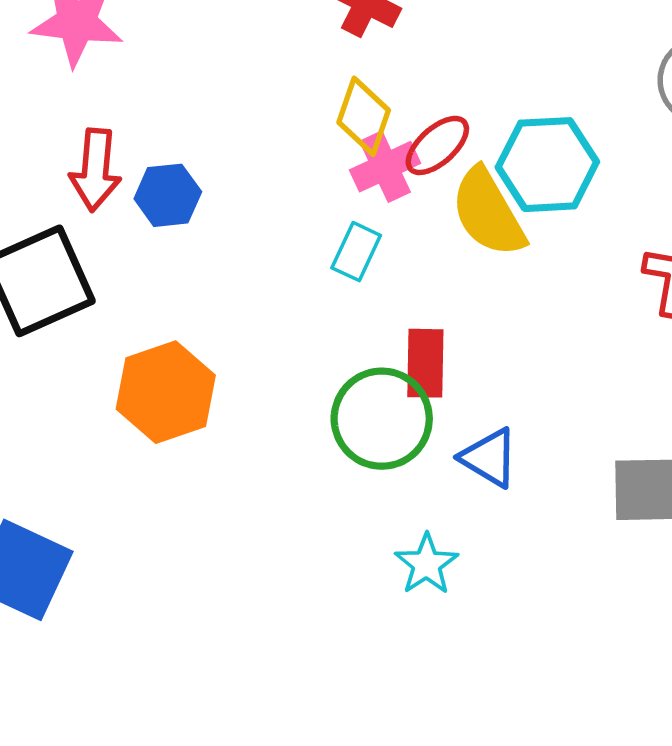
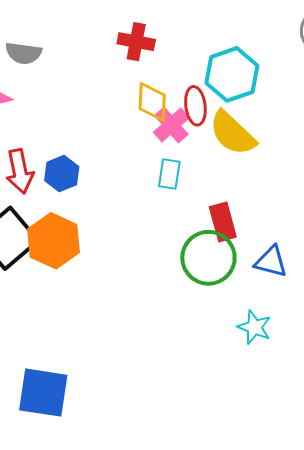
red ellipse: (437, 145) -> (195, 106), turned -39
cyan hexagon: (547, 165) -> (232, 74), moved
orange hexagon: (166, 392) -> (54, 241), moved

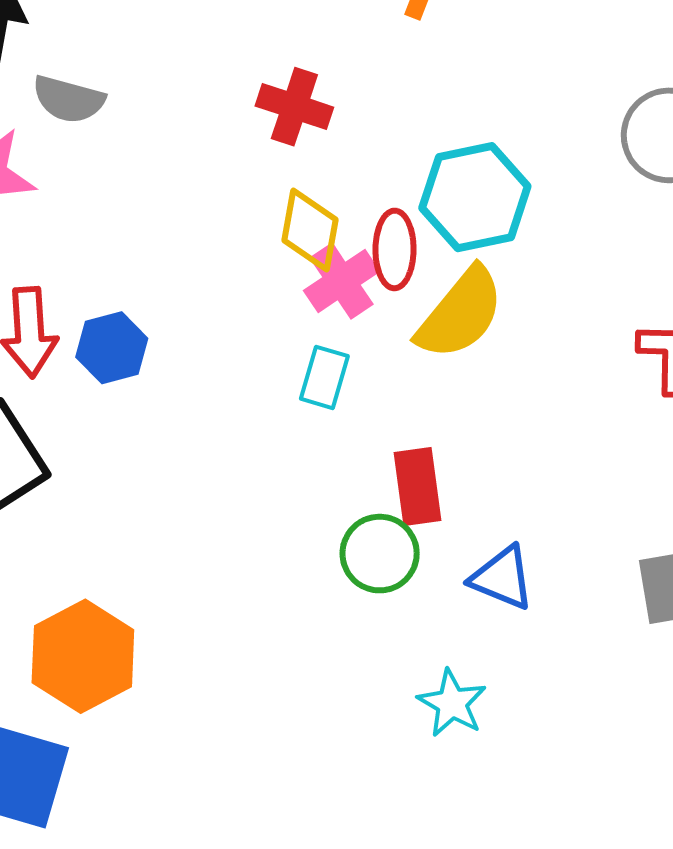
yellow semicircle: (232, 133) -> (460, 313), turned -102
orange hexagon: (54, 241) -> (83, 656), moved
green circle: (208, 258) -> (380, 554), size x0.7

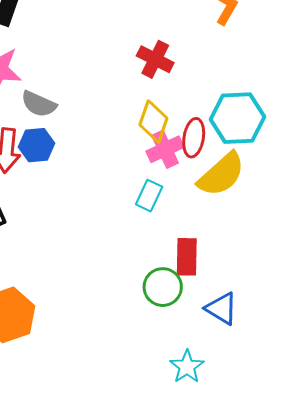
gray semicircle: (68, 99) -> (39, 104), moved
blue hexagon: (112, 348) -> (37, 145), moved

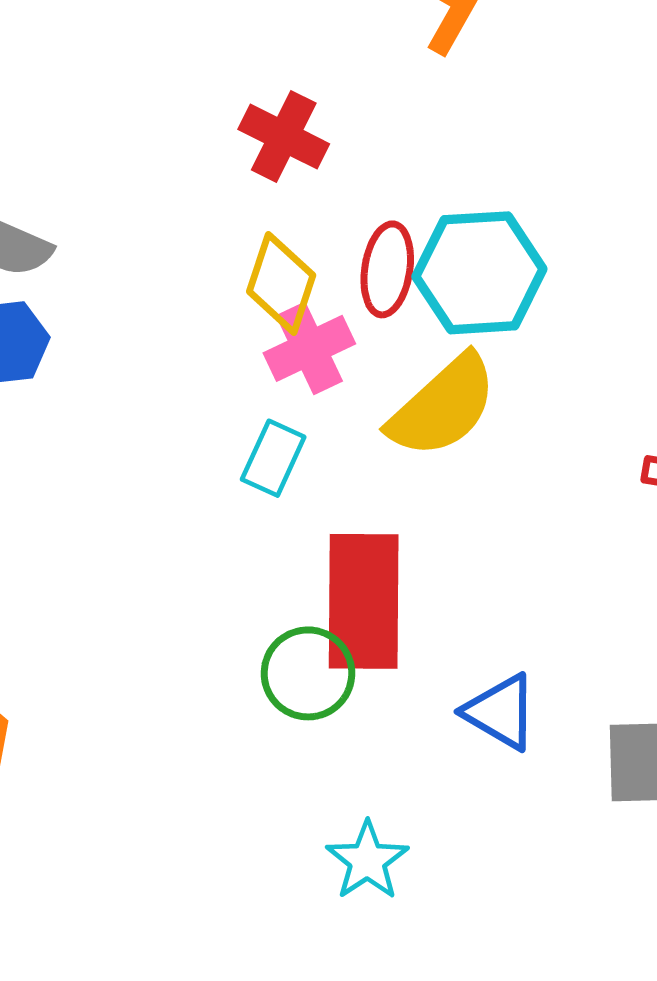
red ellipse: (194, 138) -> (387, 269), moved
red rectangle: (187, 257) -> (364, 601), size x1.5
blue triangle: (221, 309) -> (501, 712), moved

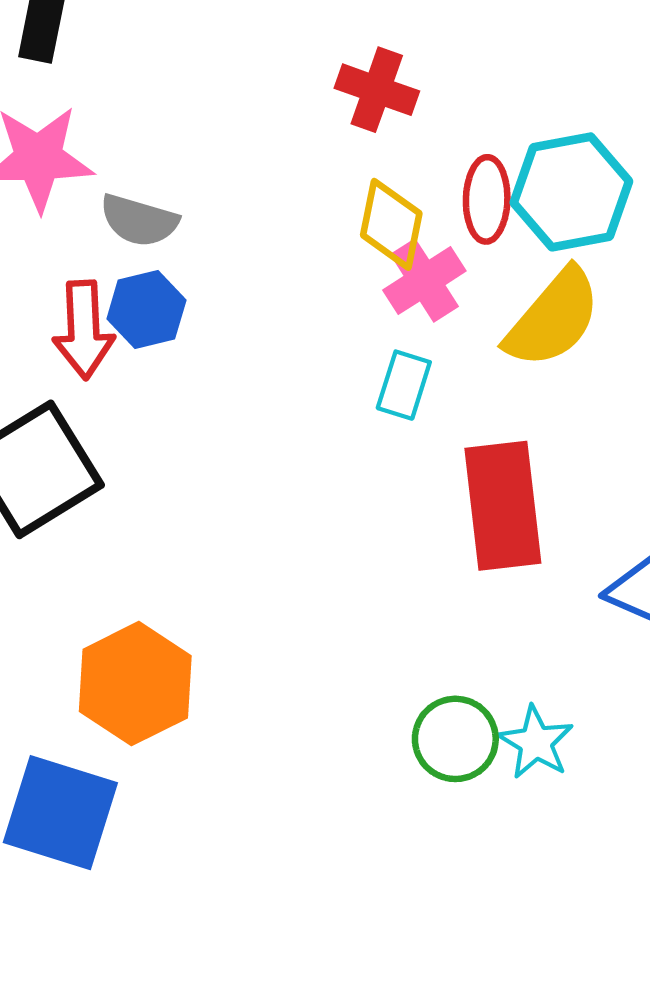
green circle: (308, 673) -> (455, 739), moved

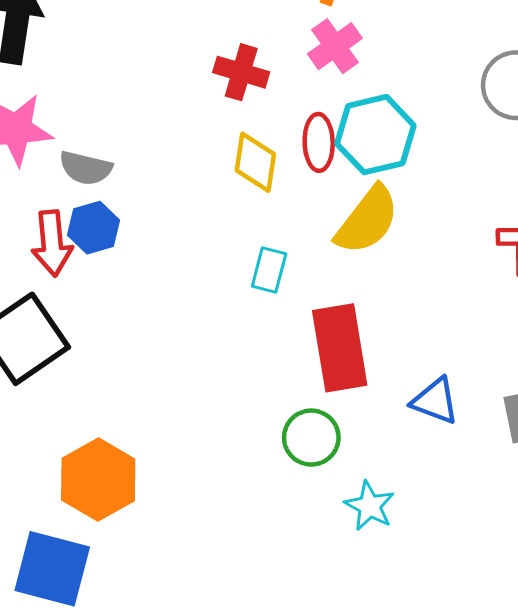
pink cross: (424, 280) -> (335, 46), moved
green circle: (455, 739) -> (311, 438), moved

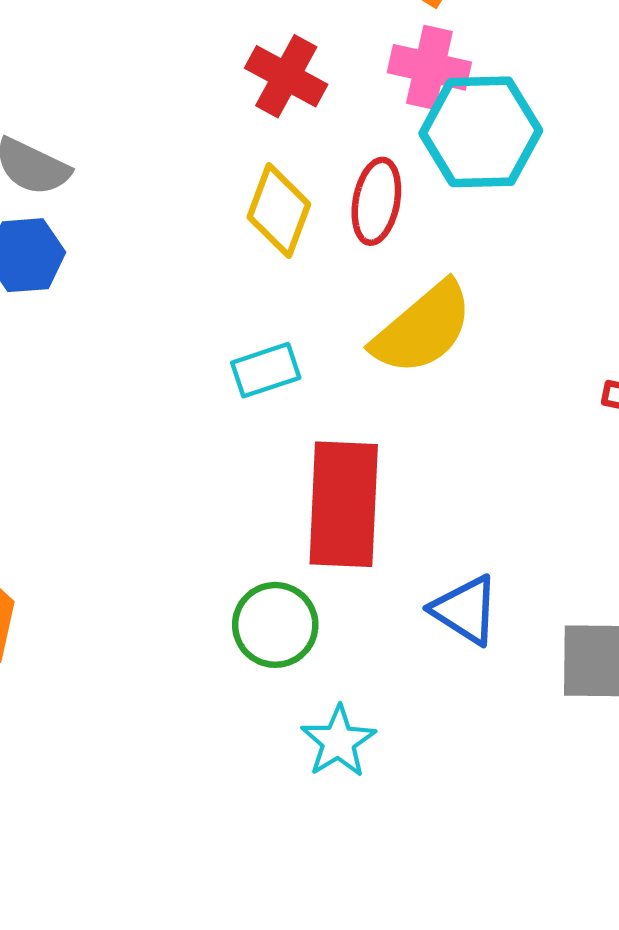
pink cross: (335, 46) -> (429, 67), turned 36
cyan hexagon: (375, 135) -> (481, 132), moved
cyan rectangle: (269, 270) -> (266, 370), turned 45

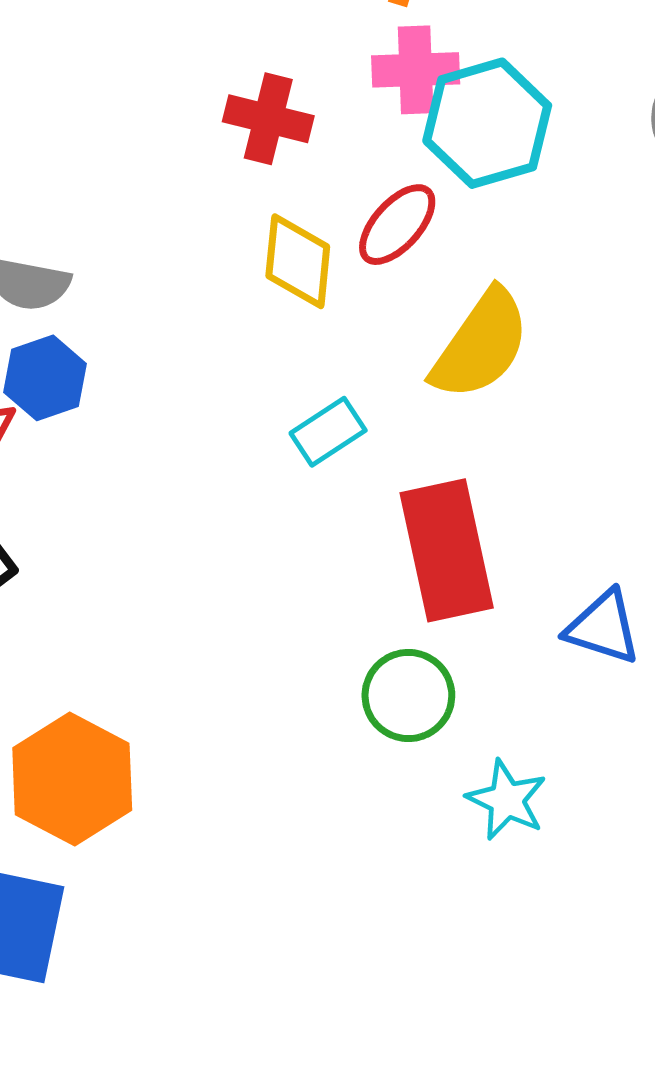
red ellipse: (376, 201) -> (397, 225), turned 46

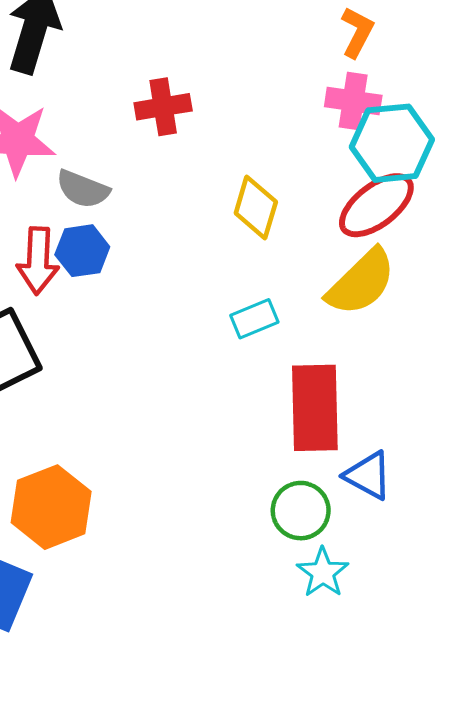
red cross: (268, 119) -> (163, 107), moved, turned -34
red ellipse: (397, 225) -> (376, 205), moved, size x1.4
blue triangle: (603, 627) -> (368, 475), moved
green circle: (408, 695) -> (301, 511), moved

